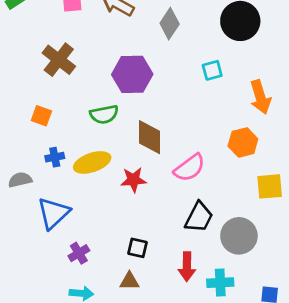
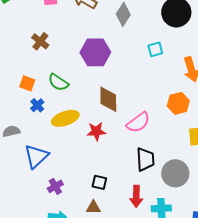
brown cross: (59, 60) -> (40, 41), size x0.7
green semicircle: (104, 114) -> (58, 82), moved, turned 45
blue cross: (55, 157) -> (37, 105), moved, turned -32
black trapezoid: (199, 217) -> (145, 159), turned -30

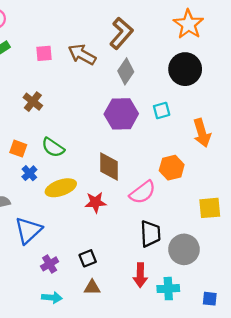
purple hexagon: (95, 52) -> (121, 114), moved
orange hexagon: (178, 103) -> (172, 168), moved
black square: (99, 182) -> (88, 258), moved, turned -35

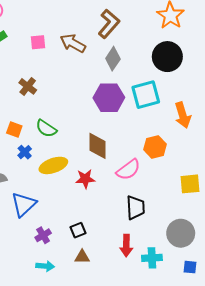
cyan square: (162, 111) -> (146, 95), size x1.8
gray circle: (184, 249) -> (181, 233), moved

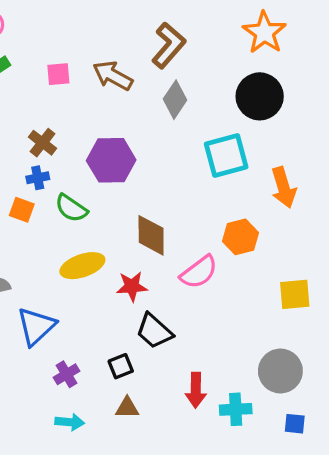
purple hexagon: (109, 98) -> (111, 160), moved
blue cross: (25, 152) -> (38, 178), moved, turned 32
black trapezoid: (136, 208) -> (154, 331), moved, turned 135

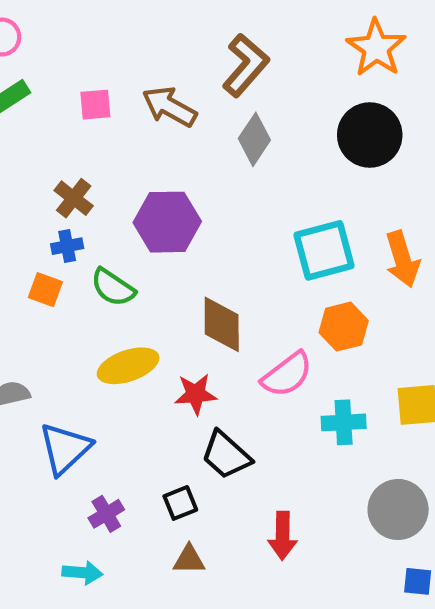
cyan square: (226, 155) -> (324, 250), moved
cyan cross: (236, 409) -> (344, 422), moved
cyan arrow: (70, 422) -> (82, 573), moved

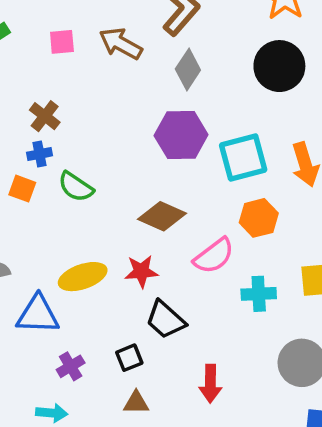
purple hexagon: (167, 222) -> (181, 135), moved
brown diamond: (222, 324) -> (162, 216), turned -66
yellow ellipse: (128, 366) -> (83, 277), moved
blue triangle: (65, 449) -> (38, 315), turned 45

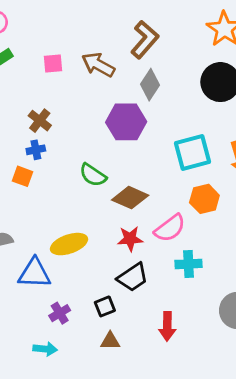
purple hexagon: (181, 135) -> (126, 122), moved
green semicircle: (76, 187) -> (93, 175), moved
red star: (141, 271) -> (130, 239), moved
cyan cross: (259, 294) -> (189, 264), moved
black trapezoid: (166, 320) -> (133, 277), turned -76

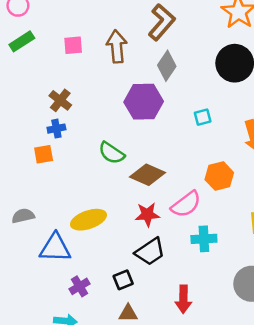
brown arrow: (98, 65) -> (117, 47), turned 56
cyan square: (192, 152) -> (203, 117), moved, size x0.5
orange square: (23, 176) -> (44, 154), turned -30

